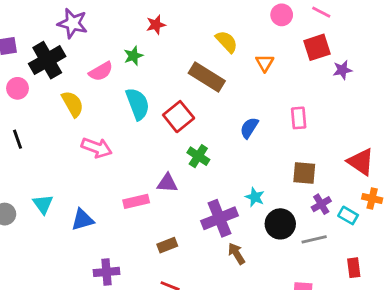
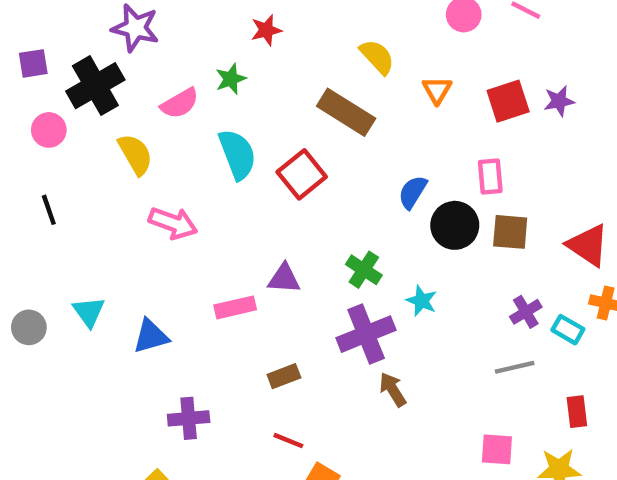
red square: (317, 47) -> (508, 101), moved
green cross: (198, 156) -> (364, 270), moved
brown square: (304, 173) -> (510, 232), moved
black circle: (280, 224) -> (455, 225), moved

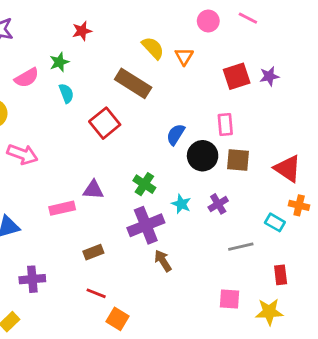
orange triangle: (437, 90) -> (184, 56), moved
cyan semicircle: (237, 154) -> (66, 93), moved, size x0.6
purple cross: (526, 312) -> (218, 204), moved

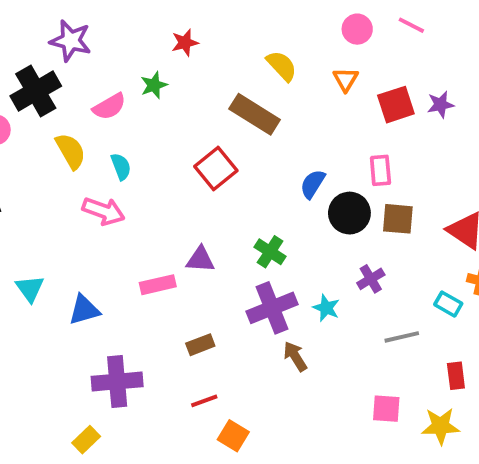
orange triangle: (184, 56) -> (346, 79), moved
cyan semicircle: (66, 93) -> (121, 167), moved
cyan star: (181, 204) -> (326, 308), moved
purple cross: (32, 279) -> (117, 382), size x1.4
red line: (96, 293) -> (204, 401), turned -42

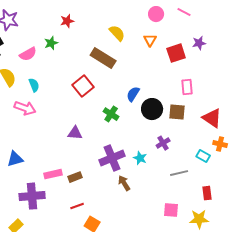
purple star: (440, 105) -> (199, 43), moved
pink rectangle: (380, 170) -> (187, 87), moved
green cross: (270, 252) -> (111, 114), moved
pink rectangle: (158, 285) -> (53, 174), moved

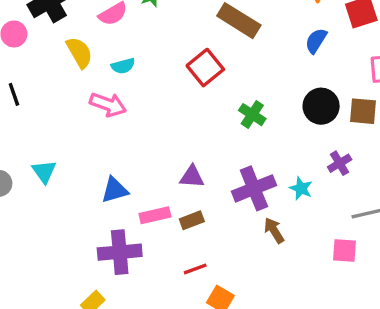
cyan semicircle: (34, 85) -> (123, 66), turned 96
blue semicircle: (133, 94) -> (316, 41), moved
purple triangle: (75, 133) -> (192, 177), moved
blue triangle: (15, 159) -> (115, 190), moved
pink square: (171, 210) -> (345, 250), moved

